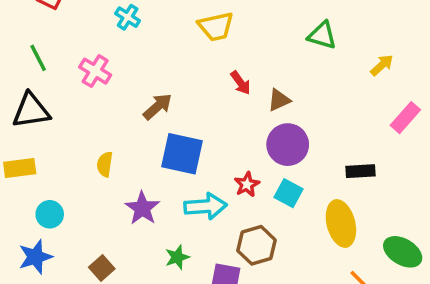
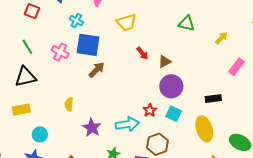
blue square: (182, 154) -> (88, 45), moved

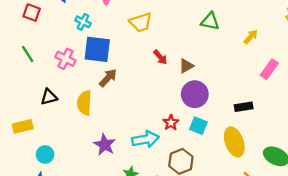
black triangle: (26, 77) -> (49, 97), moved, size x0.7
yellow semicircle: (69, 104) -> (84, 103), moved, size x1.5

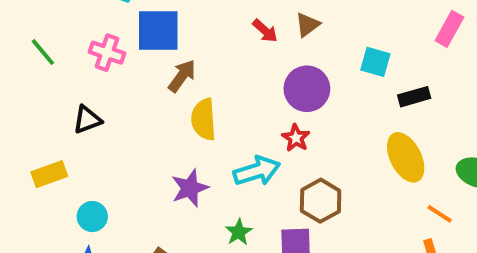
brown triangle: (186, 66) -> (307, 25), moved
purple circle: (195, 94) -> (307, 89), moved
yellow semicircle: (84, 103) -> (204, 119), moved
cyan square: (198, 126) -> (375, 62), moved
purple star: (105, 145) -> (190, 188), turned 30

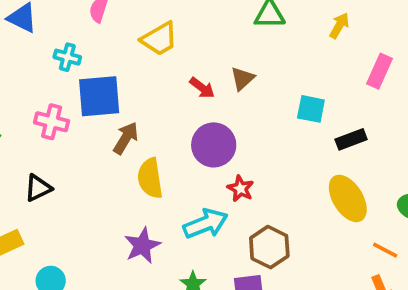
purple circle: (307, 89) -> (214, 145), moved

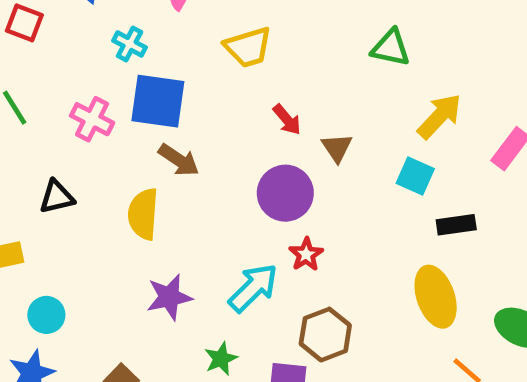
yellow arrow: (339, 26) -> (439, 116), moved, size x1.5
brown triangle: (242, 79) -> (337, 148), moved, turned -35
brown arrow: (126, 138) -> (179, 160), turned 80
yellow semicircle: (150, 178) -> (143, 214), moved
cyan arrow: (206, 224) -> (253, 288), turned -36

